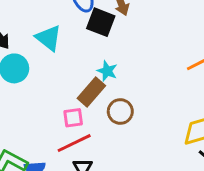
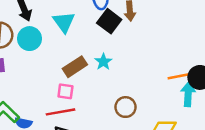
brown rectangle: (91, 92) -> (75, 67), moved
brown circle: (120, 111) -> (126, 107), moved

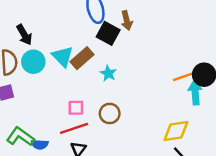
cyan triangle: (64, 22) -> (63, 56), moved
brown rectangle: (75, 67) -> (82, 58), moved
brown circle: (126, 107) -> (110, 113), moved

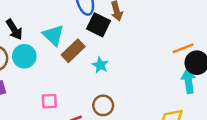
cyan triangle: (63, 56) -> (53, 35), moved
orange line: (183, 77) -> (183, 48), moved
pink square: (76, 108) -> (49, 101), moved

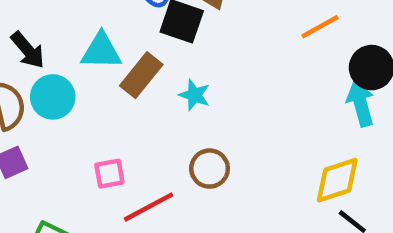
cyan triangle: (53, 35) -> (101, 51), turned -35
orange line: (183, 48) -> (320, 27), moved

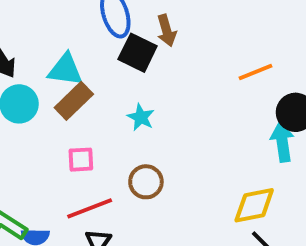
brown rectangle: (141, 75) -> (74, 101), moved
pink square: (109, 174) -> (81, 160), moved

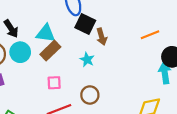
brown arrow: (167, 31) -> (102, 37), moved

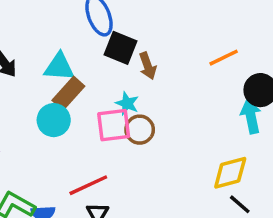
cyan circle: (20, 52) -> (54, 120), moved
pink square: (54, 83) -> (114, 125), moved, size x1.5
brown circle: (90, 95) -> (140, 130), moved

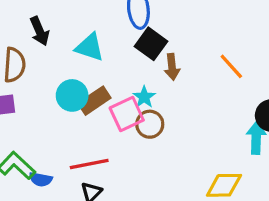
orange line: (224, 58) -> (231, 66), moved, turned 60
brown rectangle: (68, 93) -> (94, 101), moved
pink square: (114, 125) -> (127, 114), turned -32

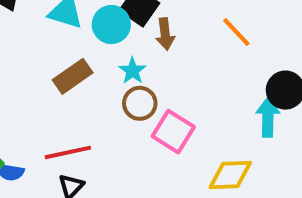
cyan circle: (72, 95) -> (111, 25), moved
pink square: (127, 114) -> (173, 132), moved, turned -32

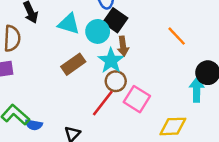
brown arrow: (165, 34) -> (123, 46), moved
cyan star: (132, 71) -> (111, 61), size x1.5
red line: (68, 152) -> (103, 103), moved, turned -40

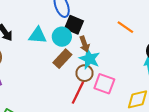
cyan star: (111, 61) -> (89, 59), moved
brown rectangle: (73, 64) -> (62, 59), moved

